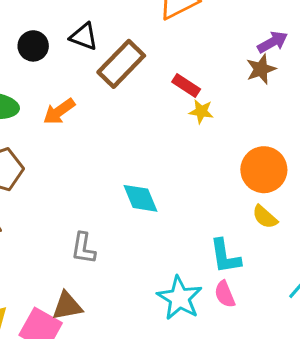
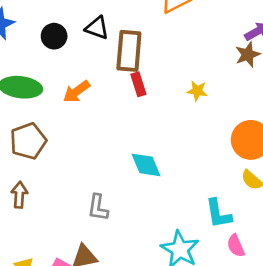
brown rectangle: (121, 64) -> (129, 51), turned -39
red rectangle: (186, 85) -> (138, 84), moved, turned 40
pink semicircle: (225, 294) -> (236, 246), moved

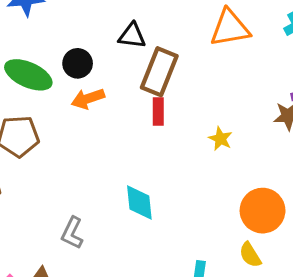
black triangle: (97, 28) -> (132, 36), turned -30
black circle: (54, 36) -> (78, 63), moved

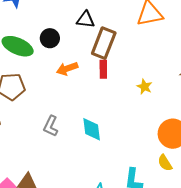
orange arrow: (88, 99) -> (67, 69), moved
gray L-shape: (72, 233) -> (51, 126), moved

